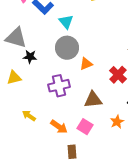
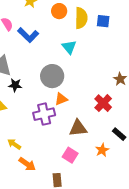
cyan triangle: (66, 22) -> (69, 47), moved
orange triangle: (86, 64) -> (61, 99), moved
orange arrow: (59, 127) -> (27, 164), moved

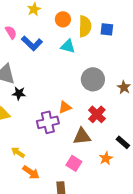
cyan triangle: (69, 47) -> (68, 46), moved, turned -35
gray circle: (52, 76) -> (93, 79), moved
red cross: (103, 103) -> (97, 114), moved

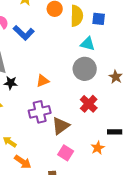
cyan triangle: (68, 46) -> (88, 44), moved
orange triangle: (65, 107) -> (43, 81), moved
brown triangle: (82, 136) -> (61, 126), moved, turned -30
black rectangle: (123, 142) -> (115, 132), turned -40

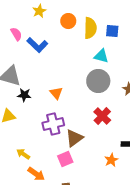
orange triangle: (43, 81) -> (56, 93), turned -48
pink square: (66, 153) -> (65, 159), moved, turned 35

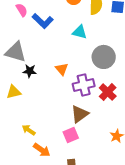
cyan triangle: (101, 56) -> (80, 32), moved
purple cross: (53, 124) -> (84, 85), moved

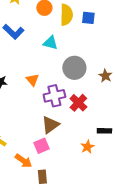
orange arrow: (42, 150) -> (23, 161), moved

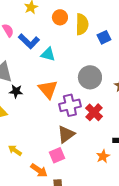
blue square: (88, 18) -> (104, 37), moved, turned -32
cyan triangle: (50, 43) -> (48, 54), moved
orange triangle: (32, 80) -> (48, 89), size x1.5

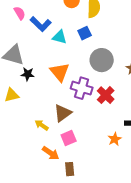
blue square: (104, 37) -> (85, 33), moved
purple cross: (70, 105) -> (82, 88), turned 30
brown triangle: (66, 134) -> (63, 113), moved
yellow arrow: (15, 150) -> (42, 125), moved

